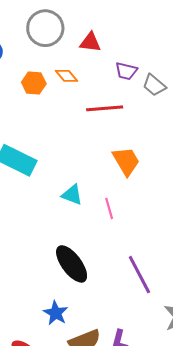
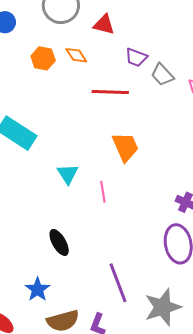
cyan triangle: (72, 195) -> (68, 174), turned 30
black ellipse: (72, 264) -> (59, 242), size x0.7
purple line: (139, 275) -> (118, 283), moved

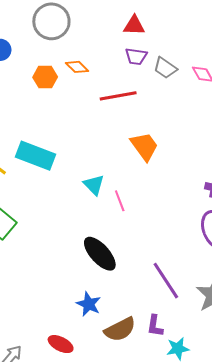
red triangle: (104, 25) -> (134, 25), moved
pink line: (103, 192) -> (120, 201), moved
black ellipse: (59, 242) -> (100, 254), size x1.4

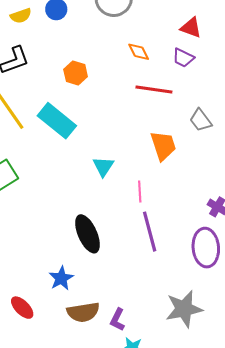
orange diamond: (77, 67) -> (139, 52), moved
gray trapezoid: (165, 68) -> (201, 120), moved
orange hexagon: (45, 77) -> (76, 73), moved
pink line: (120, 201) -> (140, 192), moved
purple line: (166, 281) -> (150, 232), moved

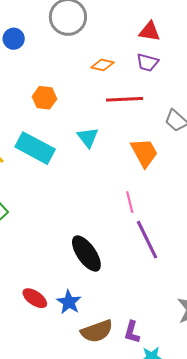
orange diamond: (139, 52) -> (102, 65), turned -40
cyan triangle: (103, 167) -> (88, 137), moved
red ellipse: (22, 308) -> (35, 298), moved

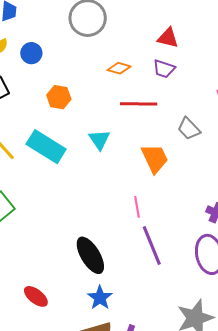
blue circle: (14, 39) -> (31, 53), moved
blue star: (69, 302) -> (100, 298), moved

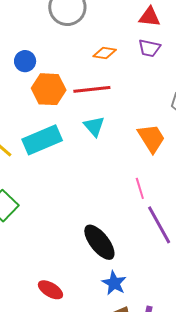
blue circle: (31, 53) -> (25, 61), moved
orange hexagon: (59, 97) -> (49, 89), size x1.4
red line: (139, 104) -> (92, 89), moved
cyan rectangle: (46, 147) -> (42, 140), turned -48

